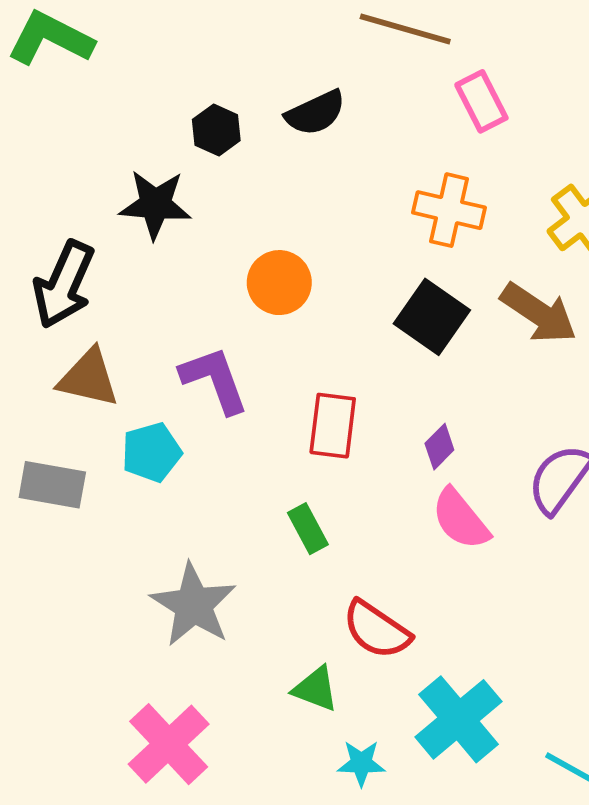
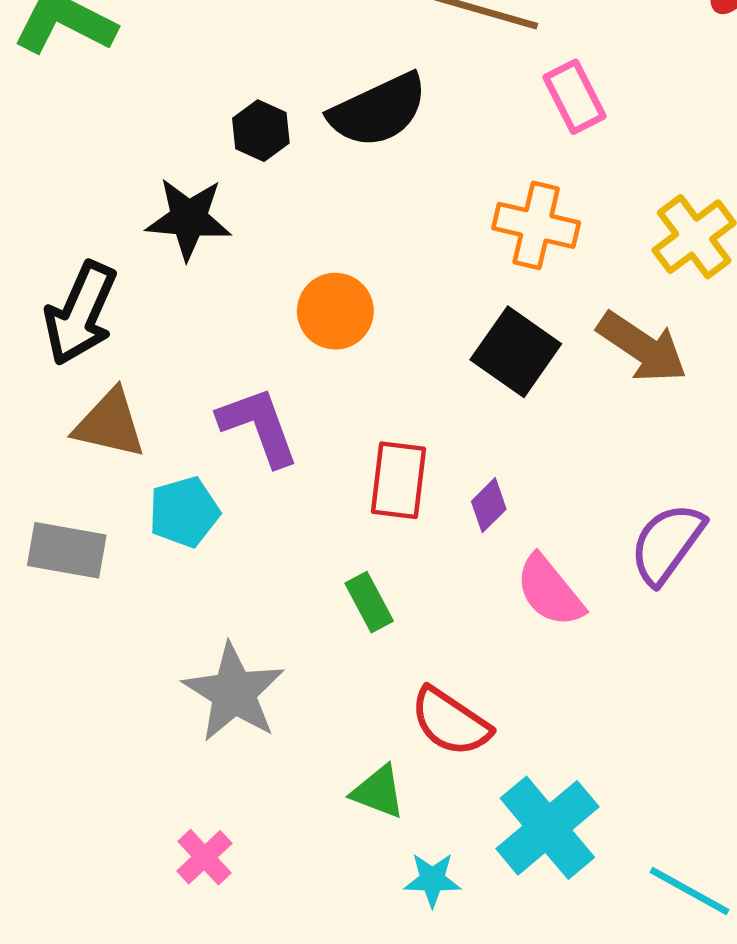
black semicircle: (315, 113) -> (378, 110), size x1.4
purple diamond: (439, 447) -> (489, 505), moved
pink cross: (169, 744) -> (204, 857), size x0.6

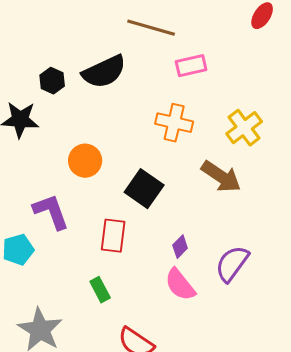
pink rectangle: (575, 97) -> (191, 66), turned -76
black square: (516, 352) -> (144, 189), moved
purple diamond: (489, 505) -> (180, 247), moved

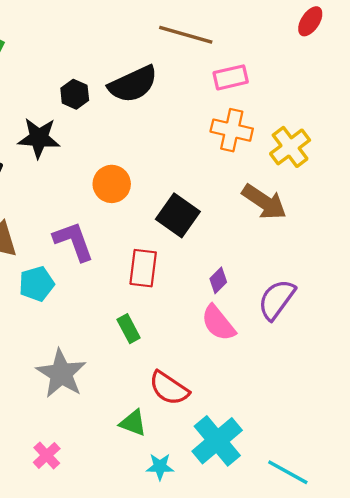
orange cross: (174, 123) -> (232, 130), moved

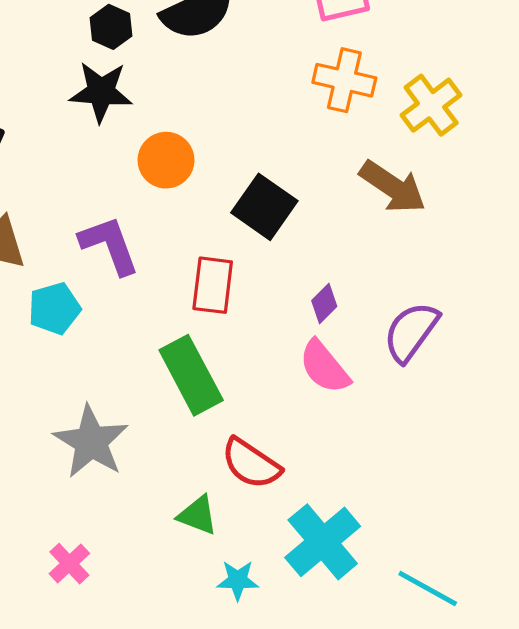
black star: (39, 138) -> (101, 92), moved
green rectangle: (129, 329) -> (191, 375), size x1.8

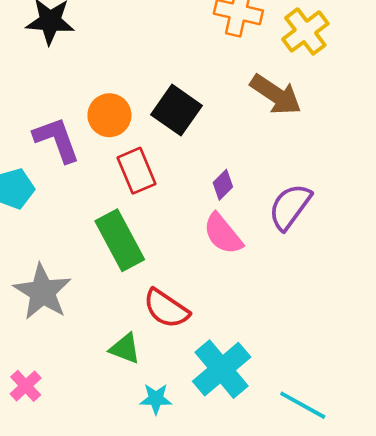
orange circle: (166, 160) -> (109, 115), moved
red rectangle: (213, 285) -> (136, 171), turned -30

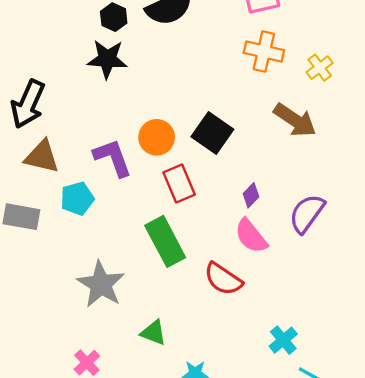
yellow cross: (305, 31) -> (320, 68), size x0.7
red semicircle: (166, 309) -> (223, 279), moved
green triangle: (125, 349) -> (153, 333), moved
cyan cross: (222, 369) -> (283, 340), moved, size x0.6

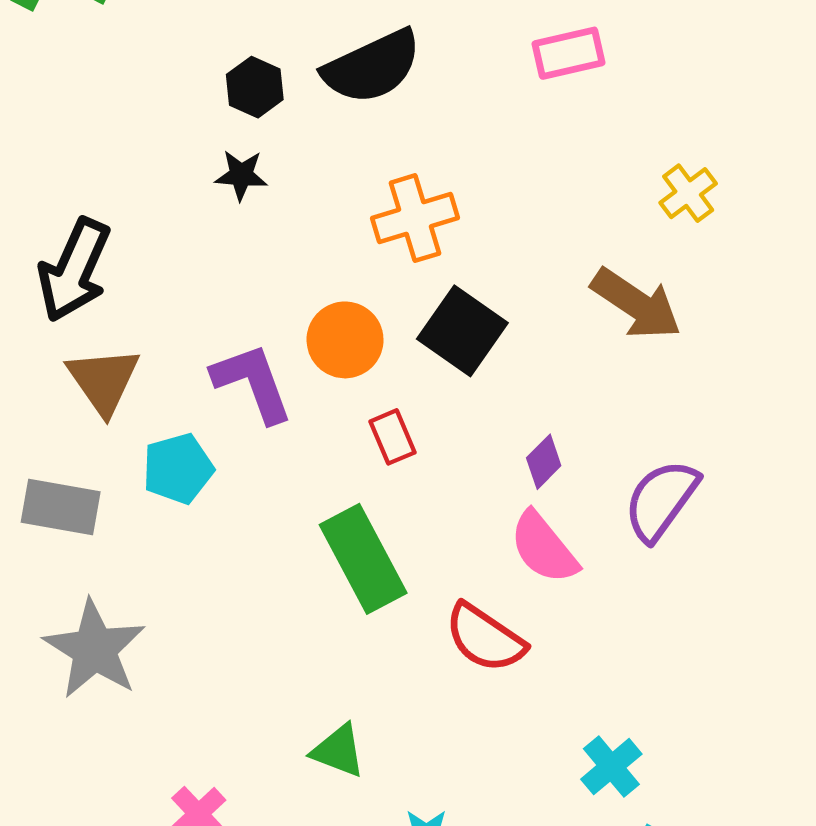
orange cross: (264, 51) -> (415, 218), moved, turned -30
black star: (107, 59) -> (241, 175), size x0.6
brown triangle: (42, 157) -> (103, 381), turned 42
red rectangle: (179, 183) -> (392, 437), size x0.7
gray star: (101, 284) -> (94, 649), moved

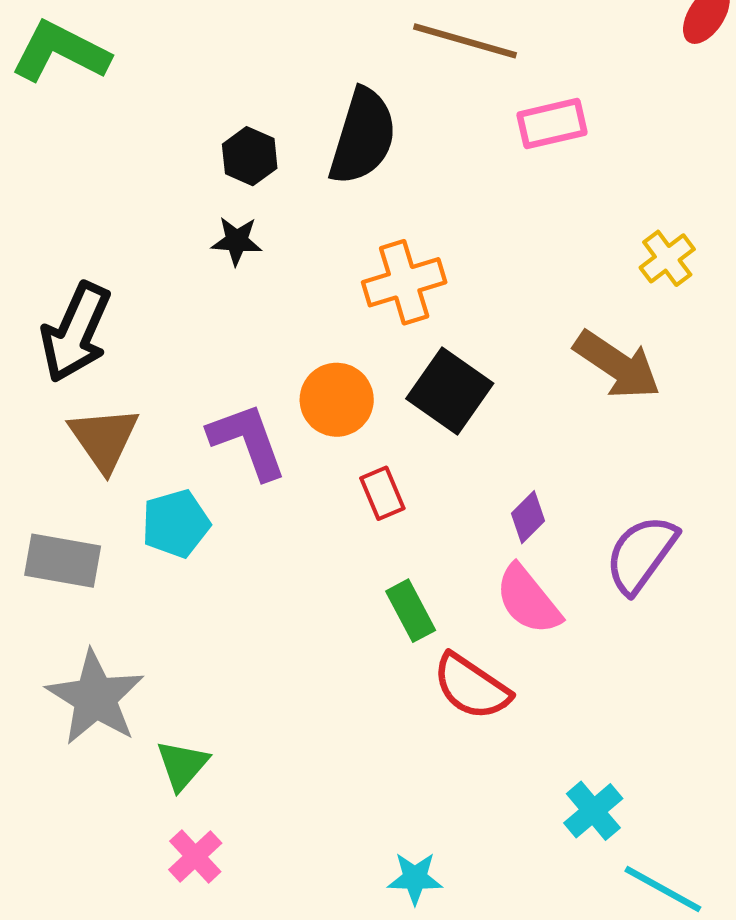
black semicircle: (372, 67) -> (363, 137), turned -48
green rectangle: (363, 559) -> (411, 611), moved, size x0.6
green triangle: (338, 751) -> (182, 765), moved, turned 50

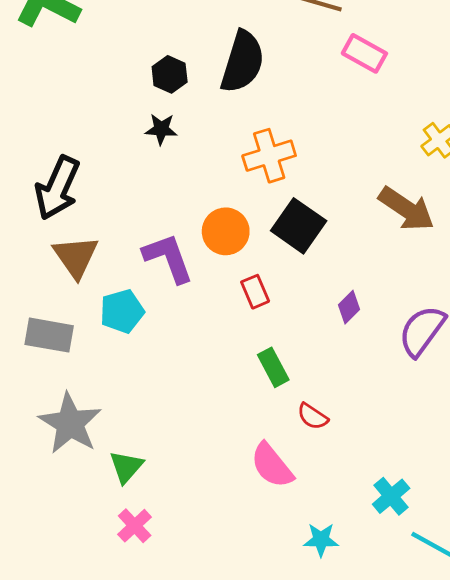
pink rectangle: (552, 124) -> (364, 53), turned 42
pink semicircle: (528, 600) -> (272, 465), moved
red semicircle: (471, 687) -> (313, 416), size x0.6
cyan star: (415, 878) -> (321, 540), moved

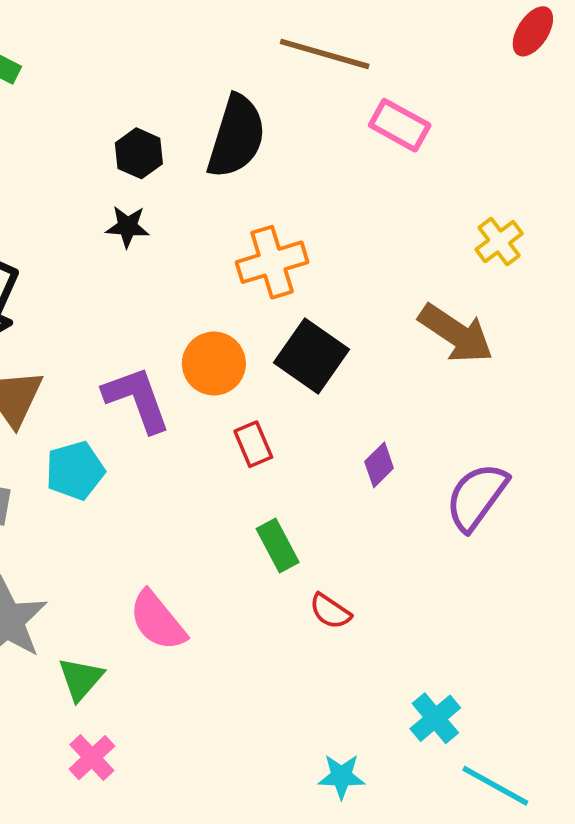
pink semicircle: (272, 465) -> (158, 621), moved

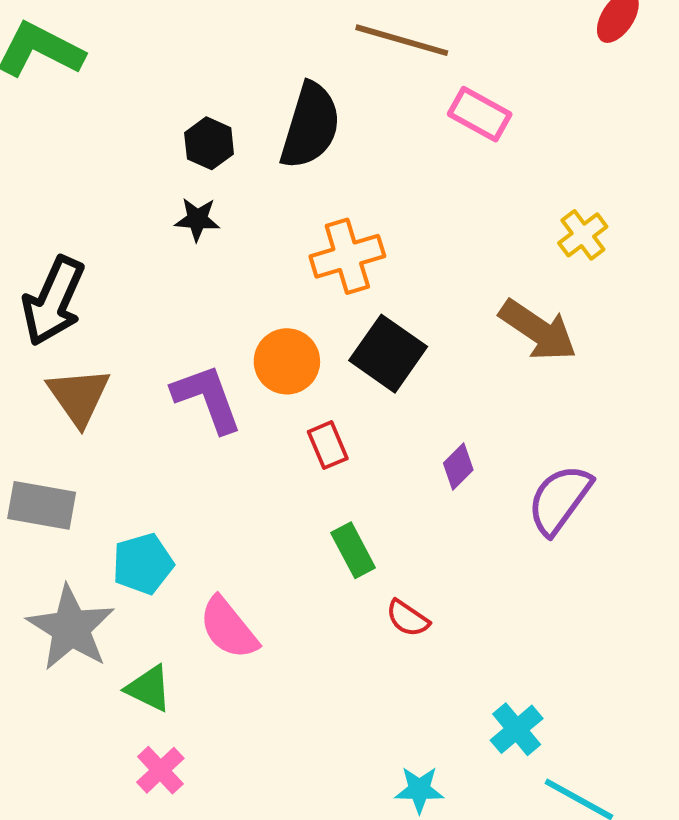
cyan pentagon: (75, 470) -> (143, 564), moved
green triangle: (81, 679) -> (149, 688), turned -45

